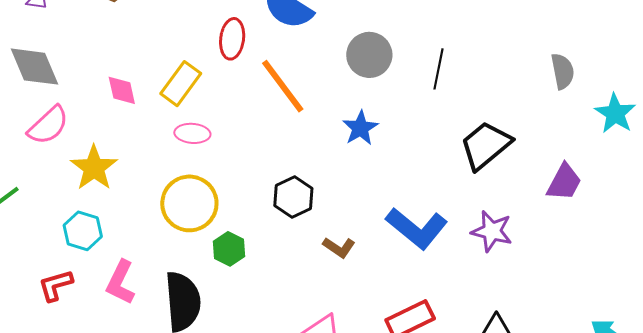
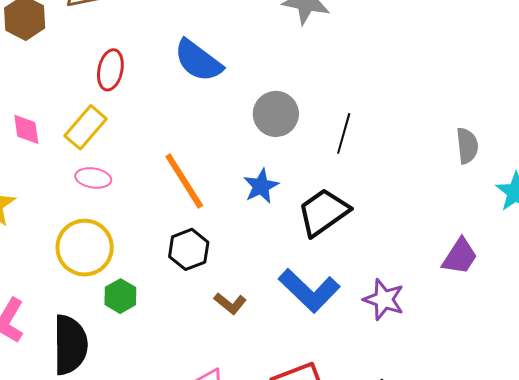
red ellipse: (232, 39) -> (110, 70), moved
orange line: (283, 86) -> (184, 181), moved
black trapezoid: (486, 145) -> (323, 212), moved

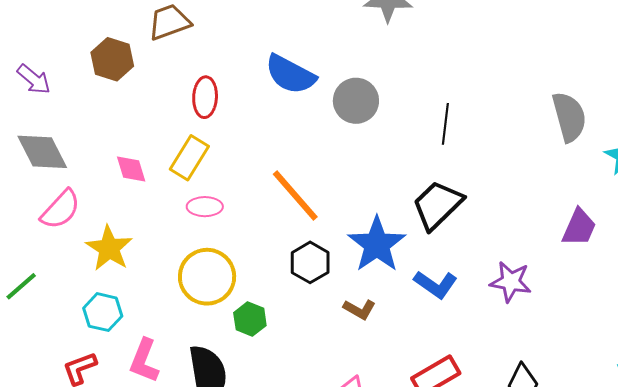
gray circle: (276, 114) -> (356, 101), moved
gray semicircle: (467, 146) -> (569, 117), size x1.4
blue star: (261, 186) -> (377, 244), moved, size x1.6
blue L-shape: (309, 291) -> (436, 284), size x0.7

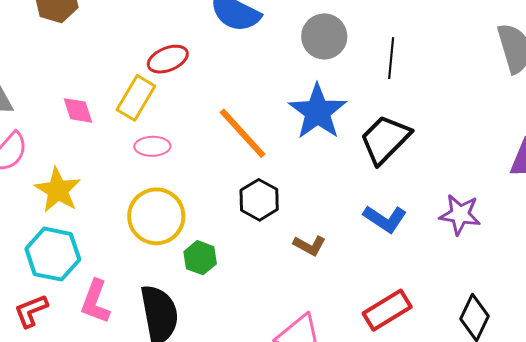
red ellipse: (205, 97) -> (168, 59), moved, turned 66
gray circle: (356, 101) -> (324, 36), moved
blue star: (377, 244) -> (318, 112), moved
cyan hexagon: (103, 312) -> (53, 254), size x1.4

